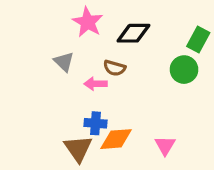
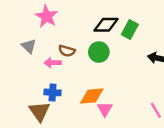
black diamond: (133, 33) -> (106, 25), moved
green circle: (184, 70) -> (99, 52), moved
orange diamond: (116, 139) -> (92, 96), moved

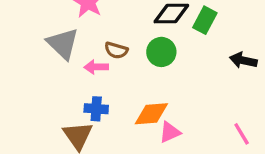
gray triangle: (29, 46) -> (63, 44), size x1.5
pink triangle: (105, 109) -> (170, 132), turned 35

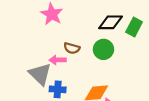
gray triangle: (63, 44) -> (40, 74), moved

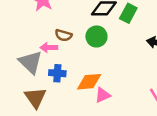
blue cross: (58, 89) -> (57, 73), moved

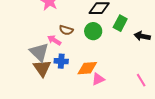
green rectangle: (128, 13) -> (120, 23), moved
pink arrow: (49, 47) -> (54, 40), turned 32
brown triangle: (35, 98) -> (42, 68), moved

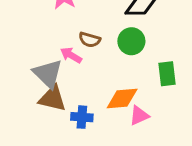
green rectangle: (120, 23) -> (167, 74), moved, turned -35
blue cross: (61, 61) -> (82, 117), moved
brown triangle: (42, 68) -> (52, 99), turned -42

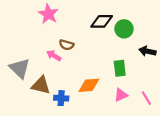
green circle: (131, 41) -> (124, 29), moved
gray triangle: (48, 74) -> (20, 68), moved
pink triangle: (139, 116) -> (121, 95), moved

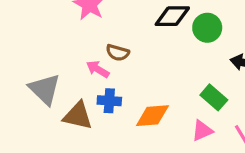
green rectangle: (120, 68) -> (214, 97), moved, turned -42
blue cross: (61, 98) -> (109, 101), moved

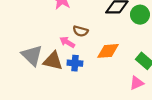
brown triangle: (78, 116) -> (53, 61), moved
orange diamond: (152, 116) -> (108, 51), moved

